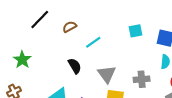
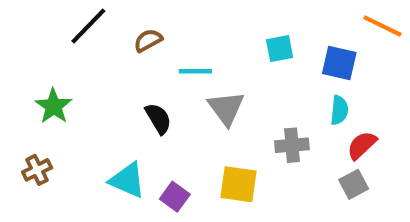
cyan line: (93, 42) -> (195, 71), turned 35
gray triangle: (107, 74) -> (226, 108), moved

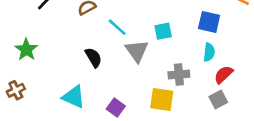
cyan square: (280, 49) -> (163, 31), moved
cyan line: (195, 71) -> (117, 27), turned 42
yellow square: (238, 184) -> (162, 100), moved
purple square: (175, 197) -> (116, 107), moved

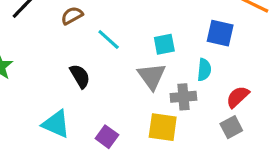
gray triangle: (137, 51) -> (152, 76), moved
cyan semicircle: (209, 52) -> (204, 70), moved

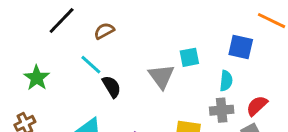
cyan line: (109, 39) -> (91, 65), moved
gray triangle: (152, 76) -> (161, 76), moved
gray cross: (183, 97) -> (222, 110), moved

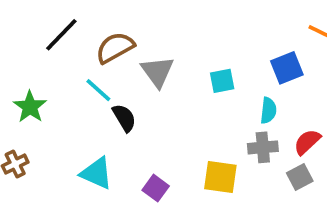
brown semicircle: (104, 31) -> (115, 48), size x1.5
blue square: (241, 47) -> (287, 68), turned -35
gray triangle: (161, 76) -> (157, 72), moved

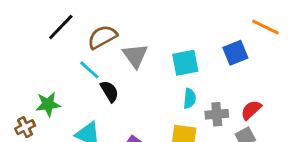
cyan square: (222, 81) -> (185, 63), size x1.4
green star: (30, 107) -> (48, 104), moved, turned 30
cyan semicircle: (268, 110) -> (190, 99), moved

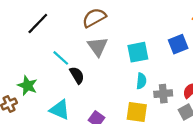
brown semicircle: (102, 37) -> (94, 18), moved
green star: (48, 104) -> (27, 86), turned 30

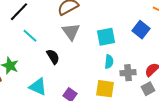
blue square: (178, 44) -> (141, 30), turned -30
cyan line: (61, 58) -> (30, 36), moved

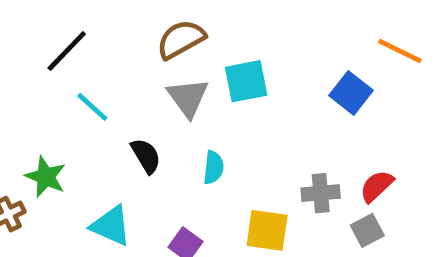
cyan square: (106, 37) -> (246, 81), moved
cyan semicircle: (109, 62) -> (213, 167), moved

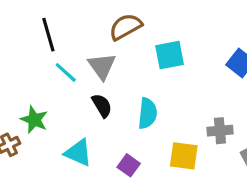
black line: (67, 51) -> (48, 35), turned -60
gray triangle: (188, 98) -> (102, 66), moved
cyan semicircle: (213, 167) -> (148, 113), size x1.4

